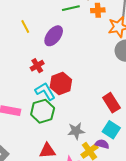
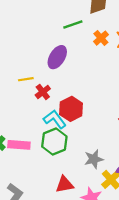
orange cross: (98, 10) -> (101, 38), moved, turned -32
yellow line: (25, 27) -> (26, 79), moved, turned -64

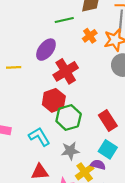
red cross: (43, 92) -> (66, 71), moved, size x1.6
cyan L-shape: (55, 119) -> (39, 137), moved
green hexagon: (54, 141) -> (69, 118), moved

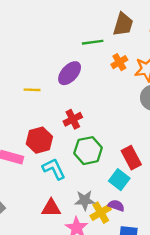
red cross: (66, 71) -> (73, 119), moved, size x0.7
red hexagon: (54, 100) -> (39, 140), moved
cyan square: (108, 149) -> (119, 180), moved
gray star: (70, 151) -> (85, 200), moved

